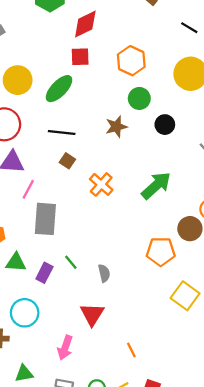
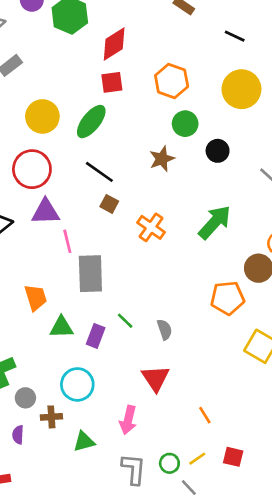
black line: (62, 133) -> (99, 172), turned 35
pink line: (28, 189) -> (67, 241), turned -36
green triangle: (24, 374) -> (84, 441), moved

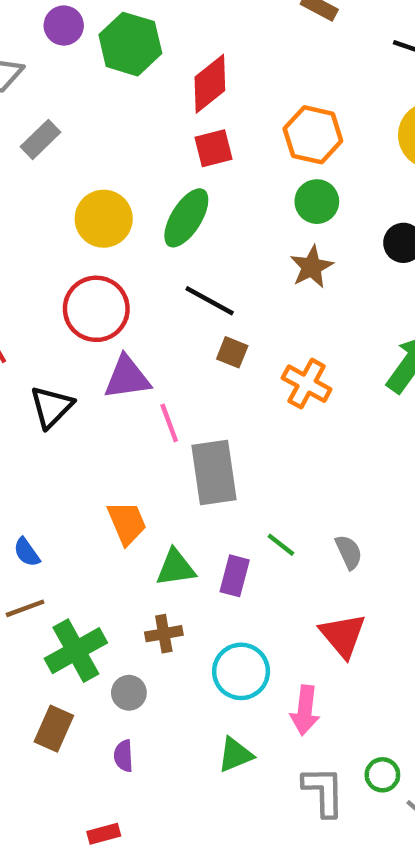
green circle: (185, 124) -> (317, 202), moved
cyan circle: (77, 384) -> (241, 671), moved
brown cross: (51, 417) -> (164, 634), moved

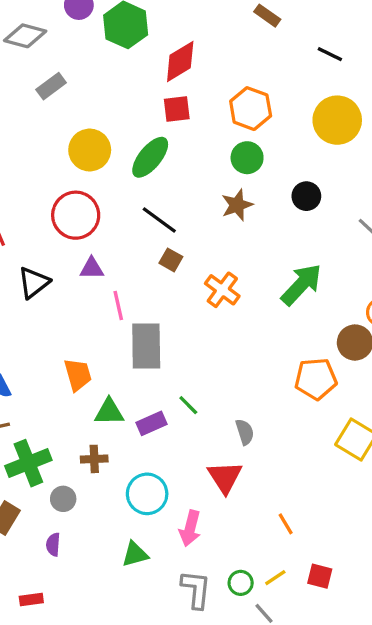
purple triangle: (127, 378) -> (92, 268), size x0.7
gray semicircle: (349, 552) -> (245, 432), moved
purple rectangle: (235, 576) -> (151, 423), turned 44

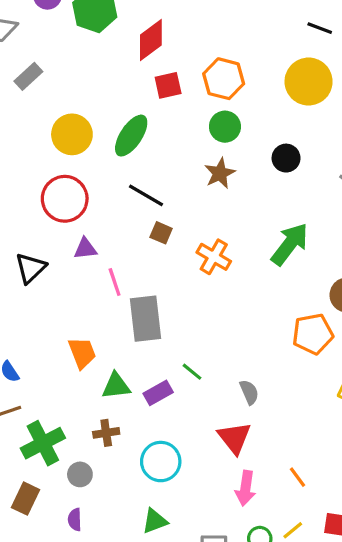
black line: (330, 54) -> (320, 28), moved
red square: (177, 109) -> (168, 85), moved
pink arrow: (190, 528) -> (245, 488), moved

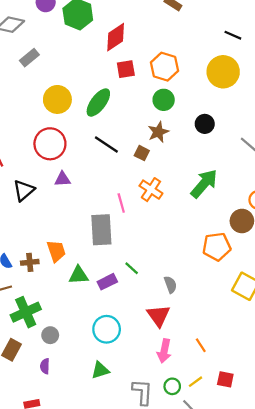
brown square: (161, 233) -> (142, 153), moved
pink line: (115, 282) -> (121, 203), moved
brown cross: (106, 433) -> (30, 262), moved

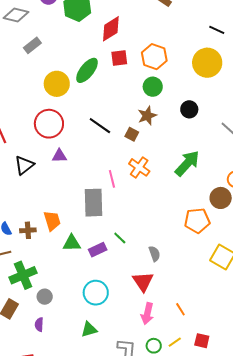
green ellipse: (98, 103) -> (87, 70), moved

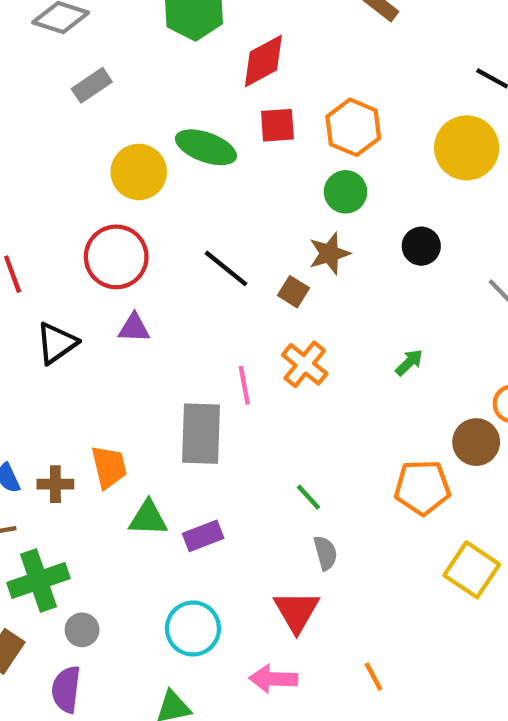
green ellipse: (87, 70) -> (206, 147), turned 68
green arrow: (187, 163) -> (409, 362), size x0.5
green line: (120, 238) -> (309, 497), moved
pink arrow: (147, 314) -> (273, 679), moved, turned 75
purple semicircle: (39, 325) -> (66, 689), size x1.5

